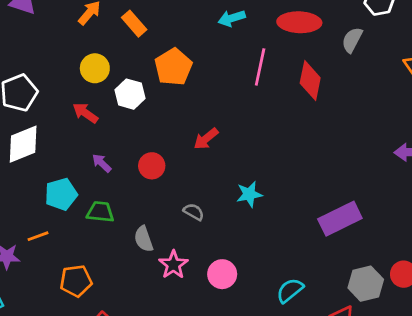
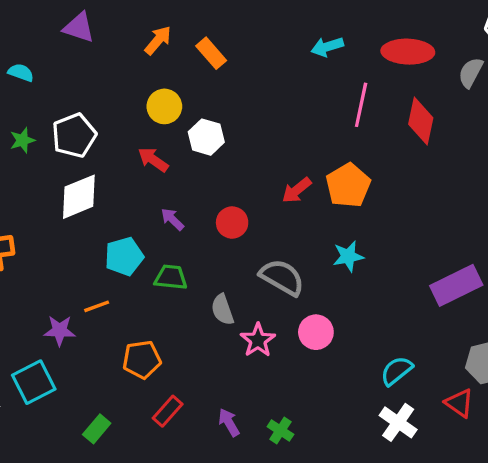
orange pentagon: (173, 67) -> (348, 185), moved
gray semicircle: (194, 212) -> (282, 277), size x1.8
pink circle: (222, 274) -> (316, 332), moved

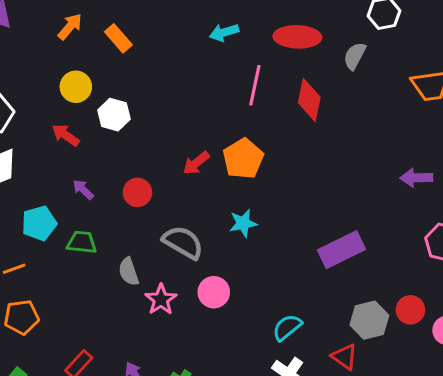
orange pentagon: (142, 360) -> (22, 317), moved

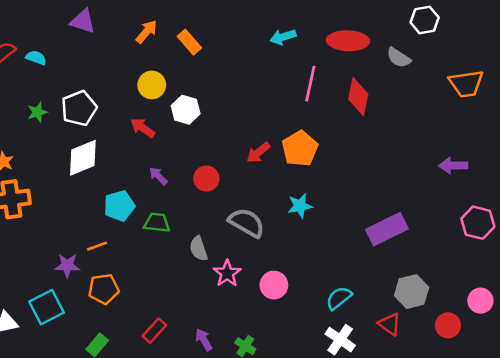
gray semicircle: (355, 56) -> (399, 58), turned -85
pink circle: (214, 292) -> (274, 285), moved
red circle: (410, 310) -> (448, 325), moved

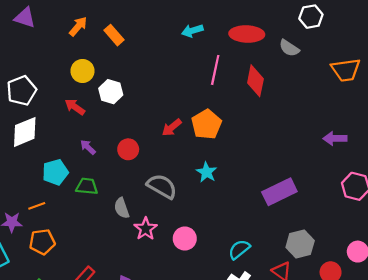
cyan star: (300, 206) -> (207, 172), turned -30

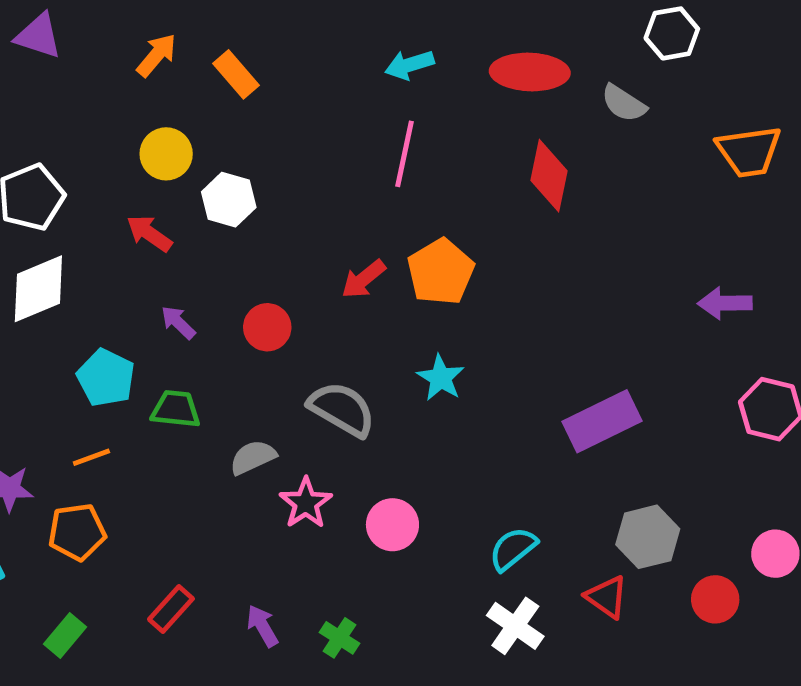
pink line: (215, 70) -> (405, 154), moved
cyan pentagon: (55, 172) -> (106, 378), turned -30
orange line: (37, 206) -> (91, 457), moved
gray semicircle: (122, 208) -> (253, 457), turned 84

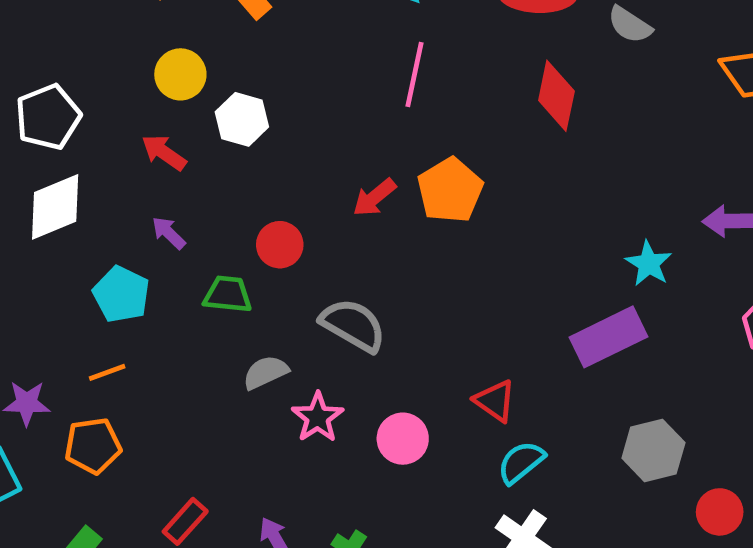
purple arrow: (178, 322) -> (169, 233), moved
cyan star: (441, 378) -> (649, 264), moved
green trapezoid: (176, 409) -> (228, 294), moved
red triangle: (607, 597) -> (495, 401), moved

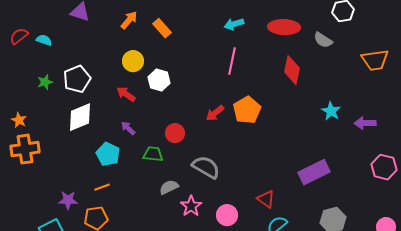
cyan star: (649, 264) -> (331, 111), moved

